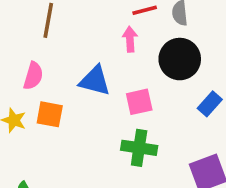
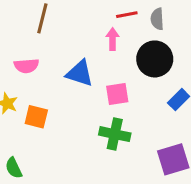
pink semicircle: (33, 76) -> (26, 66), turned 65
orange square: (50, 114) -> (36, 117), moved

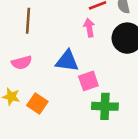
pink square: (117, 94) -> (88, 81), moved
orange square: (36, 117) -> (37, 103), turned 30

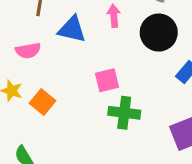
blue triangle: (67, 61) -> (72, 29), moved

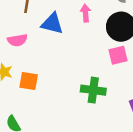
pink square: (107, 80) -> (118, 55), moved
orange square: (43, 102) -> (29, 81), turned -30

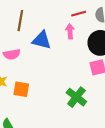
green cross: (93, 90) -> (76, 97), turned 30

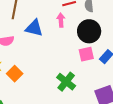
orange square: (21, 89) -> (15, 74), turned 35

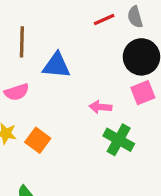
pink arrow: (61, 20) -> (100, 107), moved, turned -72

